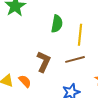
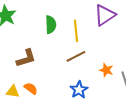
brown L-shape: (44, 62) -> (26, 58), moved, turned 60

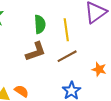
brown L-shape: (26, 58) -> (36, 52), moved

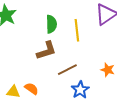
brown line: (67, 56) -> (67, 70), moved

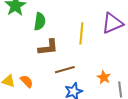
green semicircle: (51, 24) -> (40, 21), moved

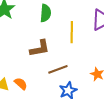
green semicircle: (40, 21) -> (46, 13), moved

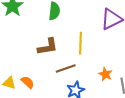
yellow line: (72, 32) -> (80, 43), moved

